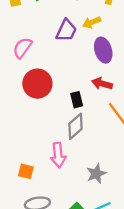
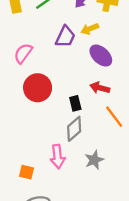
purple ellipse: (103, 50) -> (101, 56), turned -30
gray star: (96, 174) -> (94, 160), moved

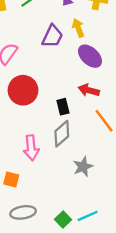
yellow arrow: (90, 29) -> (78, 28), turned 91
pink arrow: (58, 157) -> (31, 148), moved

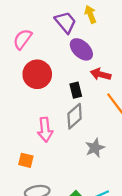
purple trapezoid: (52, 36) -> (66, 22), turned -65
purple ellipse: (90, 56) -> (81, 49), moved

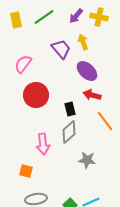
purple ellipse: (81, 49) -> (87, 71), moved
gray star: (95, 148) -> (87, 160), turned 30

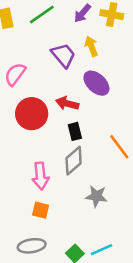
red arrow: (92, 95) -> (67, 103), moved
orange square: (26, 171) -> (41, 210), moved

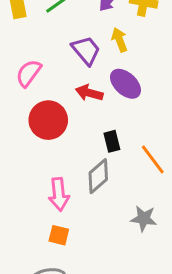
red arrow: (67, 103) -> (89, 93), moved
black rectangle: (75, 131) -> (112, 141), moved
gray star: (96, 196) -> (144, 219), moved

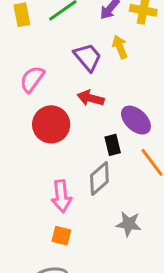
purple ellipse: (125, 84) -> (136, 120), moved
gray star: (144, 219) -> (129, 224), moved

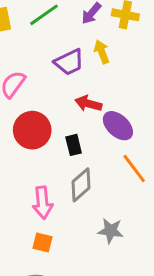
purple trapezoid: (88, 57) -> (69, 62), turned 104
red arrow: (91, 98) -> (88, 104), moved
black rectangle: (113, 145) -> (74, 145), moved

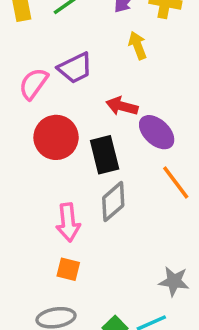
purple trapezoid: (69, 62) -> (75, 68), moved
black rectangle: (74, 145) -> (105, 155), size x1.5
gray star: (111, 231) -> (174, 281), moved

